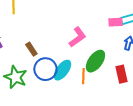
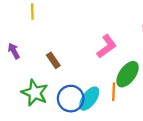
blue circle: (45, 69) -> (71, 99), moved
cyan ellipse: (62, 70) -> (89, 99), moved

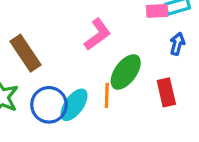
brown rectangle: (53, 60) -> (25, 53), size x1.6

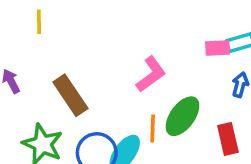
orange line: (107, 95) -> (153, 128), moved

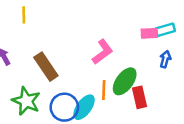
red rectangle: (228, 139) -> (139, 97), moved

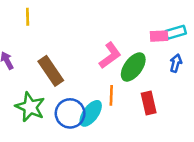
green ellipse: (125, 81) -> (133, 67), moved

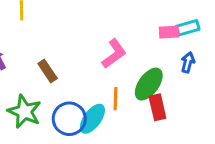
green ellipse: (133, 67) -> (149, 84), moved
brown rectangle: (51, 71) -> (48, 71), size x0.7

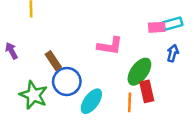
pink L-shape: (114, 54) -> (110, 46), turned 45
orange line: (116, 99) -> (130, 102), moved
blue circle: (69, 119) -> (67, 82), moved

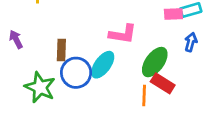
brown rectangle: (53, 61) -> (61, 50), turned 36
red rectangle: (147, 91) -> (163, 83), turned -45
cyan ellipse: (91, 101) -> (103, 65), moved

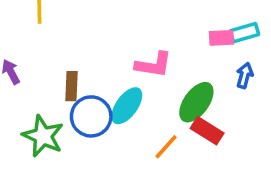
orange line: (144, 95) -> (166, 147), moved, turned 40

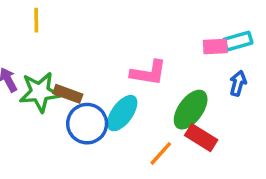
brown rectangle: (72, 86) -> (68, 94), turned -72
green star: (43, 136) -> (40, 92), moved, turned -30

